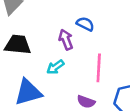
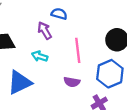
cyan arrow: (55, 67) -> (40, 56), turned 63

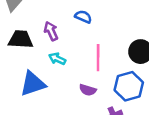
purple arrow: (45, 31) -> (51, 31), moved

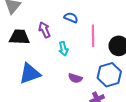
pink line: (98, 58) -> (93, 36), moved
cyan arrow: (57, 59) -> (63, 49), moved, turned -128

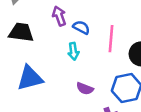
blue semicircle: (71, 18) -> (81, 27), moved
purple arrow: (44, 30) -> (59, 16), moved

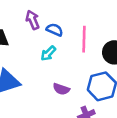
cyan arrow: (73, 51) -> (48, 53), turned 56

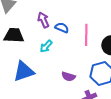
cyan arrow: (48, 53) -> (46, 46), moved

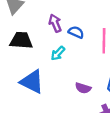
blue triangle: (24, 71) -> (32, 82), turned 45

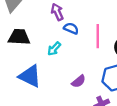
purple arrow: (55, 23) -> (57, 12), moved
purple semicircle: (83, 88) -> (79, 81), turned -56

